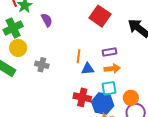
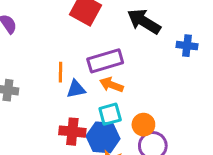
purple rectangle: (110, 52) -> (105, 61), size x1.6
orange arrow: (112, 69) -> (111, 85), turned -147

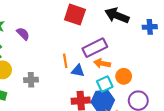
blue triangle: (76, 89) -> (78, 71), turned 32
orange circle: (143, 125) -> (124, 76), moved

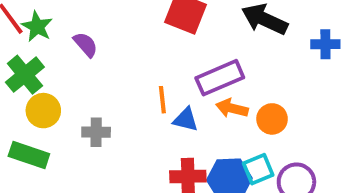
orange circle: (124, 76) -> (272, 119), moved
cyan square: (105, 84) -> (258, 169), moved

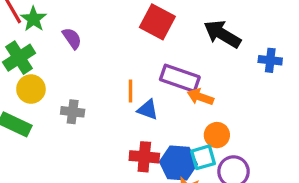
purple rectangle: (220, 78) -> (180, 78), turned 36
orange arrow: (232, 108) -> (200, 97), moved
orange circle: (272, 119) -> (217, 135), moved

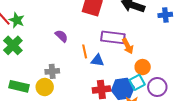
purple semicircle: (72, 38) -> (61, 36), moved
yellow circle: (31, 89) -> (45, 87), moved
orange arrow: (200, 97) -> (128, 46), turned -126

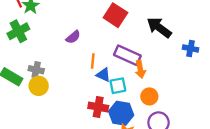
purple semicircle: (61, 36) -> (73, 37), turned 80
gray cross: (52, 71) -> (36, 70), moved
cyan square: (137, 82) -> (118, 86), moved

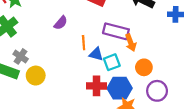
gray cross: (36, 70) -> (21, 56), moved, turned 32

